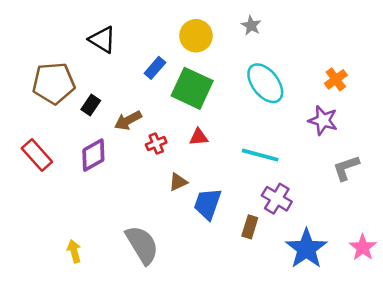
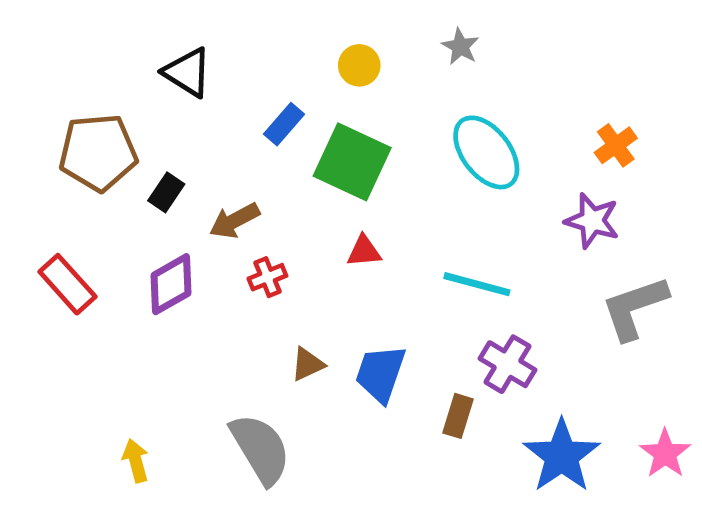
yellow circle: (196, 36) -> (359, 65), size x0.7
red cross: (156, 144) -> (267, 277), moved
gray L-shape: (346, 168) -> (635, 308), size x1.4
brown triangle: (178, 182) -> (307, 364), moved

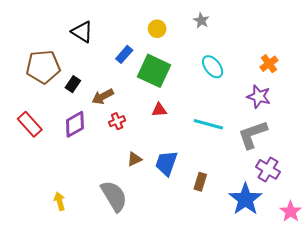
cyan ellipse: (486, 152) -> (213, 67), size x0.7
gray L-shape: (635, 308) -> (253, 135), moved
purple cross: (507, 364) -> (268, 169), moved
pink star: (665, 454) -> (291, 212), moved

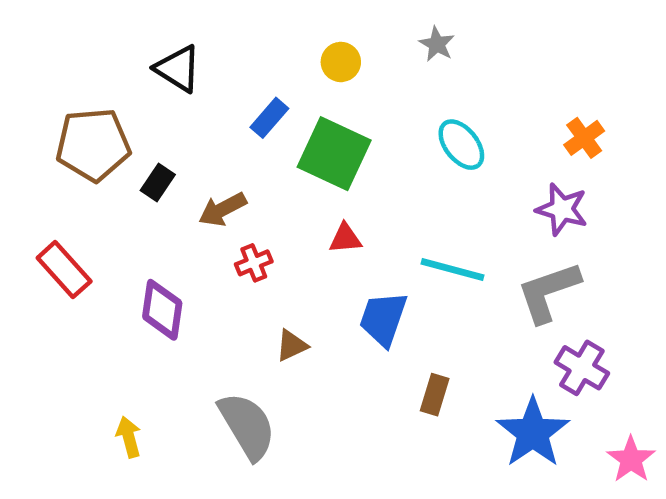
purple diamond: (75, 124) -> (162, 310), moved, turned -52
blue trapezoid: (166, 163) -> (383, 319), moved

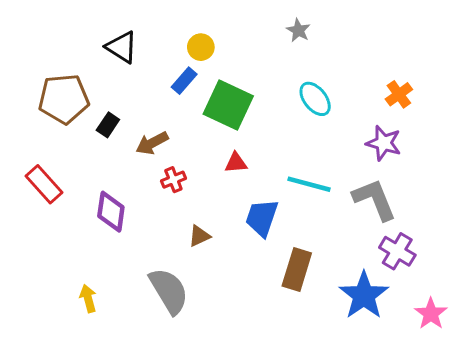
yellow circle: (341, 62) -> (201, 47), moved
gray L-shape: (548, 292) -> (374, 199), turned 87
brown rectangle: (435, 395) -> (297, 270), size x1.5

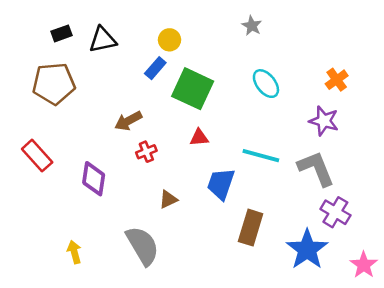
black triangle: (122, 47) -> (103, 40), turned -44
black rectangle: (108, 125) -> (61, 33), moved, turned 36

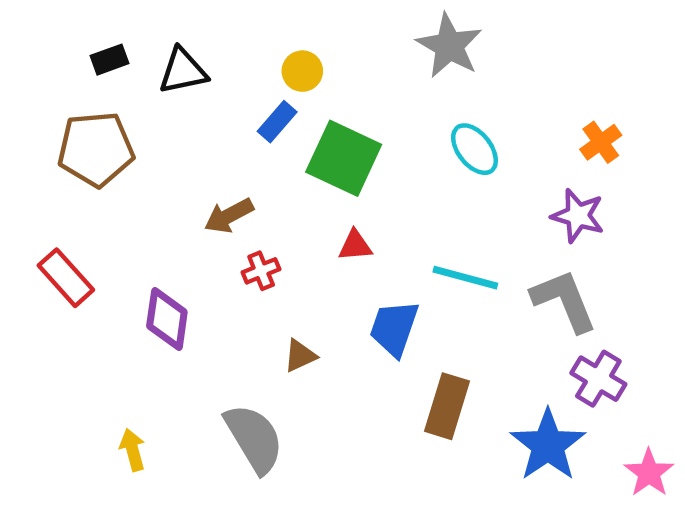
gray star: (252, 26) -> (449, 46), size x1.8

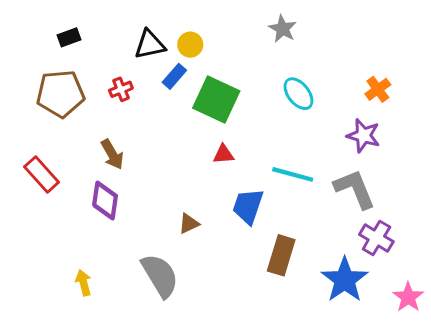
gray star: (449, 46) -> (283, 29), size x0.7
black triangle: (183, 71) -> (150, 45), moved
brown arrow: (229, 216) -> (112, 154), moved, turned -92
red cross: (261, 271) -> (121, 89), moved

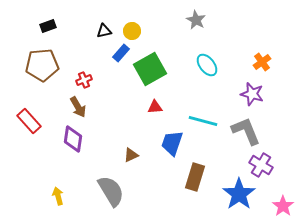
black triangle: (150, 45) -> (104, 31), size x0.7
red cross: (121, 89) -> (84, 80), moved
green square: (216, 99) -> (150, 69), turned 36

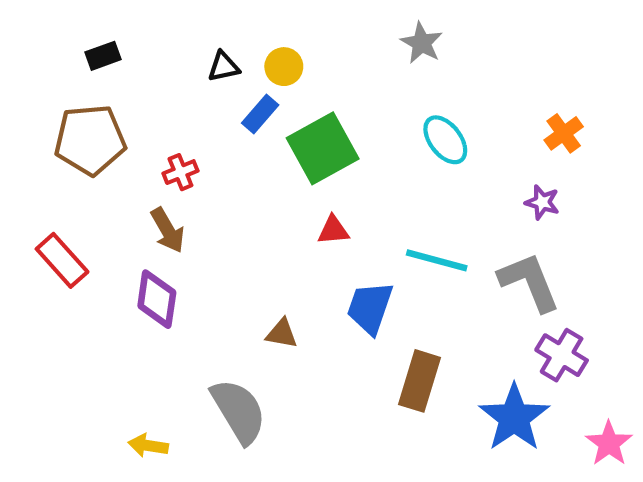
purple star: (252, 94) -> (542, 202), size x0.7
brown triangle: (131, 155) -> (282, 334), turned 35
yellow arrow: (58, 196) -> (148, 446), moved, turned -66

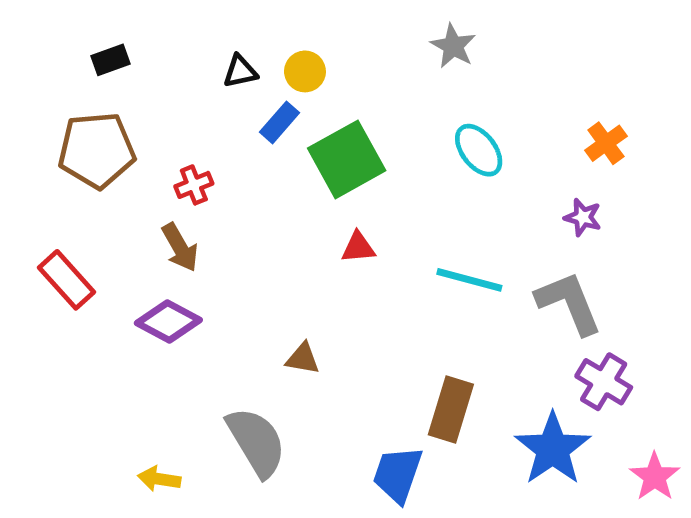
purple diamond: (157, 299) -> (168, 322), turned -70
blue trapezoid: (370, 308) -> (398, 474), moved

